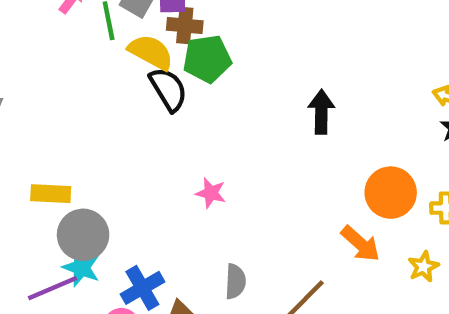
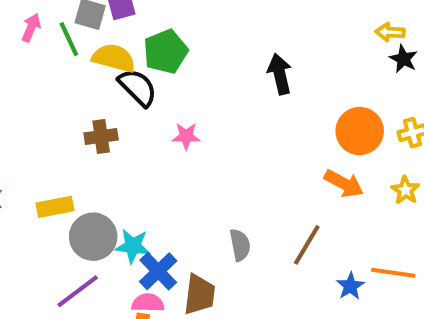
brown cross: (185, 25) -> (101, 136), moved
pink star: (211, 193) -> (186, 136), moved
cyan star: (81, 267) -> (133, 246), moved

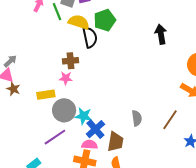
black semicircle: (138, 87) -> (90, 37), turned 30
pink star: (186, 136) -> (66, 78), moved

